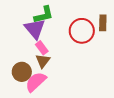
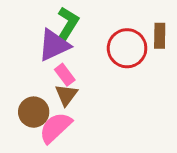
green L-shape: (44, 15) -> (68, 23), turned -45
purple triangle: (35, 29) -> (54, 45), turned 45

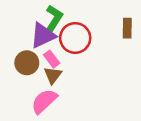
red circle: (127, 48) -> (75, 38), moved
brown circle: (34, 112) -> (27, 63), moved

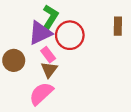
brown circle: (27, 63) -> (14, 60), moved

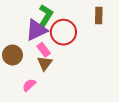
brown rectangle: (118, 26) -> (99, 15), moved
pink semicircle: (41, 94) -> (29, 85), moved, size x0.6

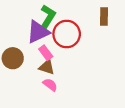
brown triangle: (45, 63) -> (47, 67), turned -49
pink semicircle: (29, 85) -> (50, 85), moved, turned 80

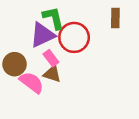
green L-shape: (48, 16) -> (53, 18), turned -45
pink semicircle: (50, 85) -> (32, 82), moved, size x1.5

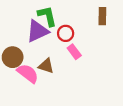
red circle: (74, 37) -> (66, 33), size x0.6
pink rectangle: (51, 58) -> (74, 52), moved

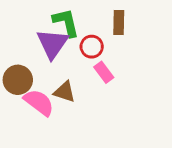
brown rectangle: (102, 16) -> (119, 22), moved
purple triangle: (37, 31) -> (52, 44), turned -30

